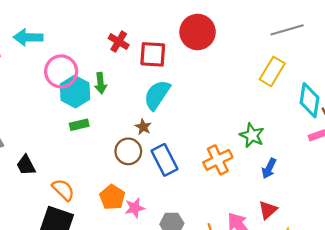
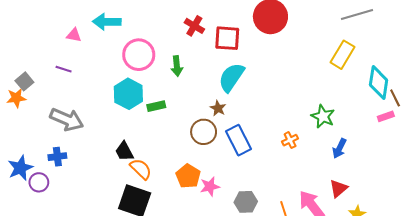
cyan hexagon: (75, 92) -> (128, 94), moved
orange cross: (218, 160) -> (290, 140), size x0.6
black trapezoid: (26, 165) -> (124, 151), moved

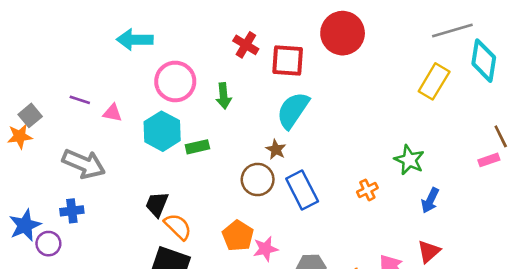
pink triangle: (74, 35) -> (112, 113), moved
cyan diamond: (379, 82) -> (484, 61), moved
black trapezoid: (124, 151) -> (157, 204), turned 50

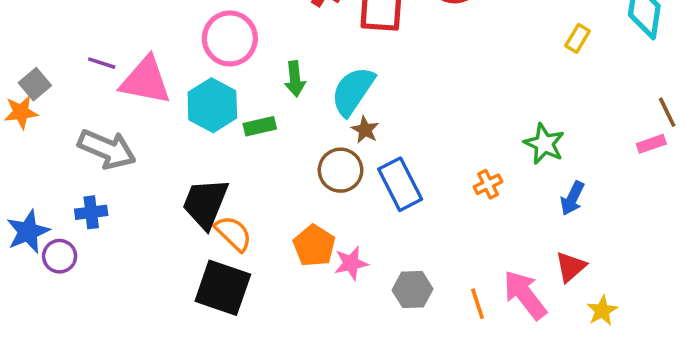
yellow rectangle: (434, 81) -> (578, 38), size x0.6
green arrow: (224, 96) -> (295, 79), moved
cyan semicircle: (293, 110) -> (353, 91), moved
pink triangle: (112, 113) -> (146, 81), size x2.0
black trapezoid: (157, 204) -> (205, 204), size x1.5

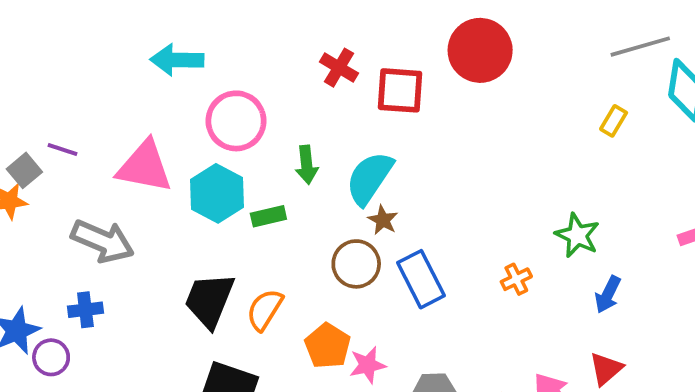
purple line: (102, 63) -> (63, 150), moved
orange semicircle: (233, 233) -> (265, 310), moved, turned -102

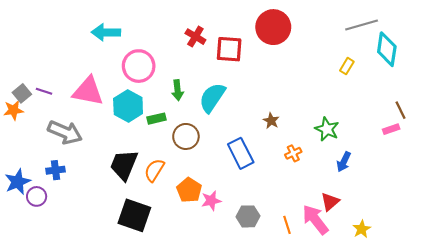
purple line: (63, 150) -> (44, 91), moved
brown star: (383, 220) -> (271, 121), moved
brown circle: (356, 264) -> (186, 136), moved
red triangle: (606, 369) -> (330, 202), moved

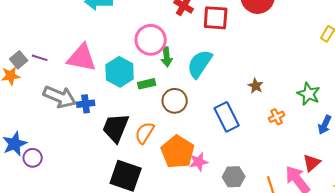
pink circle: (139, 66) -> (151, 40), moved
blue cross: (56, 170) -> (86, 104), moved
orange pentagon: (189, 190) -> (178, 152), size x1.4

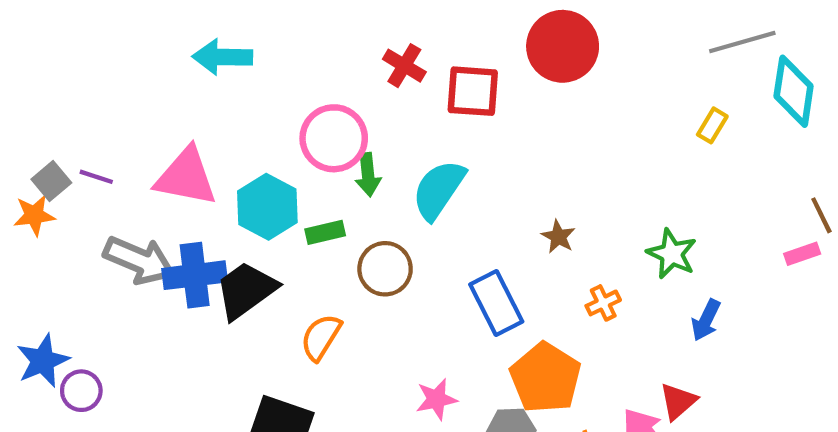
blue cross: (86, 104) -> (195, 275), size x1.6
black trapezoid: (116, 128) -> (246, 290), moved, turned 32
orange pentagon: (178, 152) -> (545, 378), moved

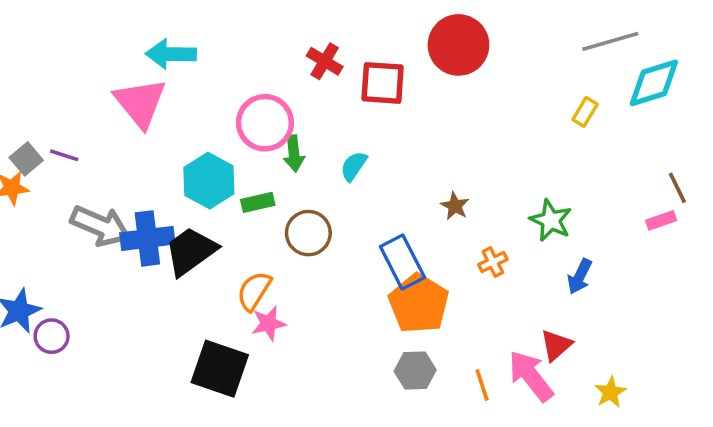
cyan diamond: (794, 91) -> (654, 83), turned 64
pink triangle: (186, 177) -> (140, 103), moved, turned 40
cyan semicircle: (439, 190) -> (354, 166), size x0.6
orange pentagon: (545, 378) -> (419, 304), moved
pink star: (436, 399) -> (269, 323), moved

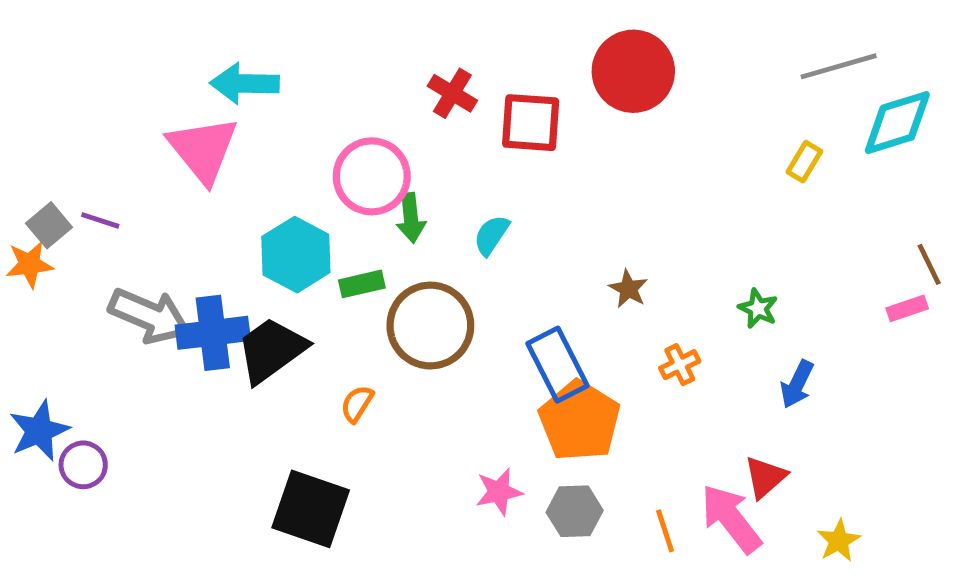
green star: (551, 220) -> (758, 308), size x0.7
brown circle: (308, 233) -> (430, 326), size x1.4
orange semicircle: (254, 291) -> (357, 404), size x0.7
pink star: (269, 323) -> (499, 492), moved

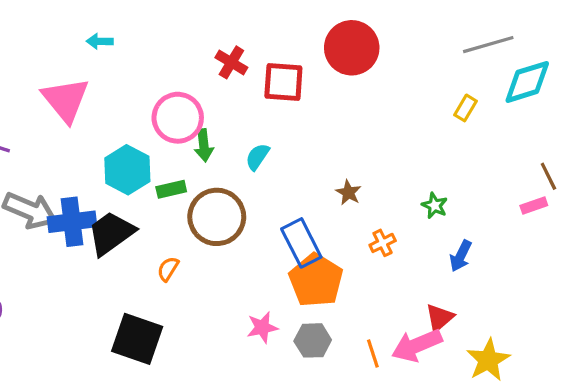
cyan arrow: (245, 83) -> (100, 41), moved, size x0.6
pink arrow: (731, 519) -> (417, 345), turned -75
yellow star: (839, 541) -> (488, 360), size x1.5

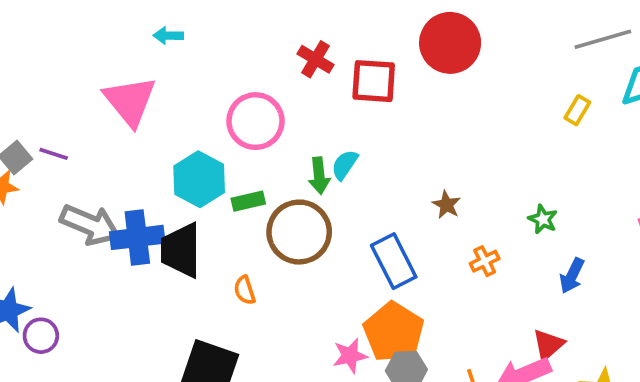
green arrow: (204, 145) -> (319, 176), moved
black trapezoid: (111, 233) -> (181, 250), turned -54
orange semicircle: (168, 269) -> (245, 290), turned -50
orange pentagon: (316, 280) -> (394, 332), moved

